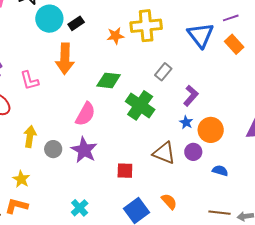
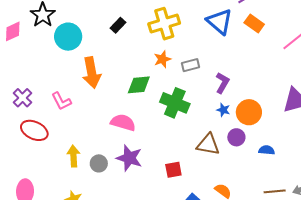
black rectangle: (76, 23) -> (118, 25), moved
orange star: (115, 36) -> (162, 59), moved
gray rectangle: (163, 72) -> (191, 65), turned 48
pink semicircle: (85, 114) -> (123, 123), turned -90

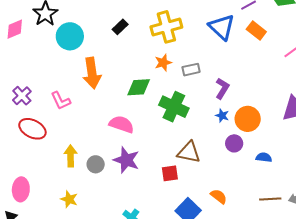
brown triangle: (208, 144) -> (189, 152), moved

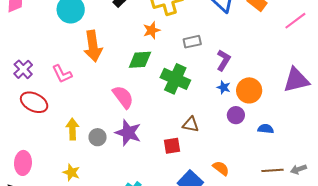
orange star: (163, 63) -> (152, 30), moved
pink semicircle: (121, 124) -> (123, 97), turned 35
brown triangle: (189, 152) -> (191, 124), size x0.7

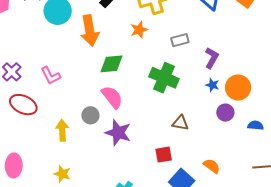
orange arrow: (93, 46) -> (90, 31), moved
green diamond: (140, 60) -> (112, 64), moved
gray circle: (98, 137) -> (90, 115), moved
red square: (172, 146) -> (164, 155), moved

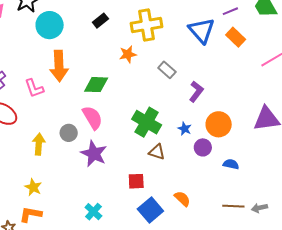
orange arrow: (90, 31) -> (59, 66), moved
gray rectangle: (180, 40) -> (167, 70), turned 48
green cross: (164, 78) -> (147, 122), moved
blue star: (212, 85) -> (185, 129), moved

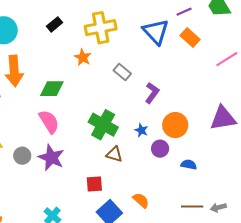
orange star: (128, 54) -> (83, 57), turned -30
gray circle: (69, 133) -> (22, 156), moved

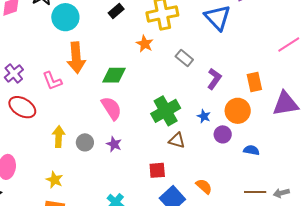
orange rectangle: (190, 37) -> (254, 82), moved, turned 36
green cross: (103, 125) -> (166, 111), turned 32
purple star: (51, 158) -> (114, 144), size x0.6

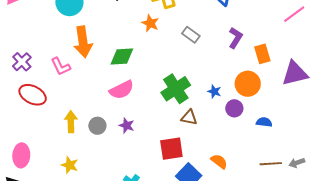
purple L-shape: (214, 79) -> (235, 38), moved
pink semicircle: (111, 108) -> (122, 90), turned 100
red square: (157, 170) -> (171, 149), size x1.4

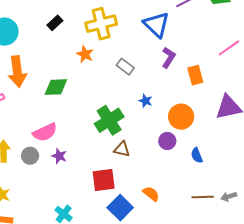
purple L-shape: (235, 38) -> (169, 58), moved
orange rectangle: (262, 54) -> (195, 75), moved
pink semicircle: (122, 90) -> (45, 132), moved
blue star: (214, 91) -> (145, 101), moved
blue semicircle: (264, 122) -> (197, 155), turned -119

